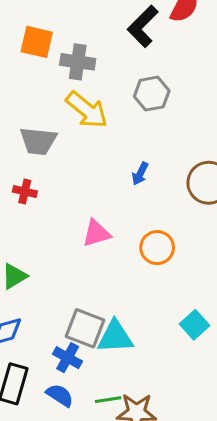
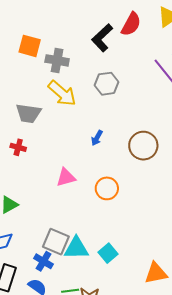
cyan square: (194, 325) -> (108, 253), moved

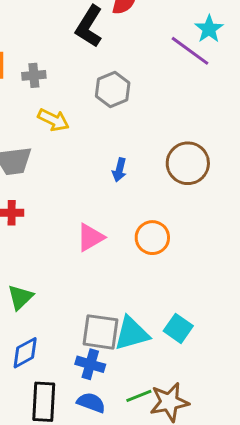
gray cross: (57, 60) -> (34, 75), size x0.7
yellow arrow: (62, 93) -> (53, 120), size x0.7

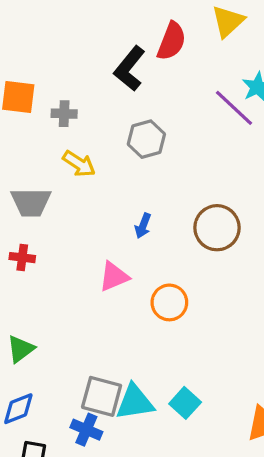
pink triangle: (90, 237) -> (114, 277), moved

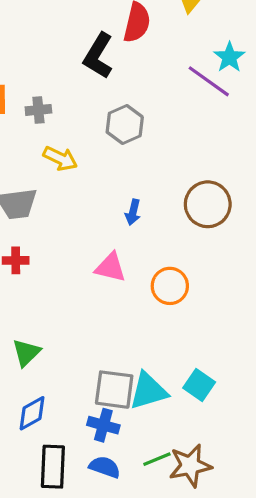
pink triangle: (114, 277) -> (110, 267), turned 44

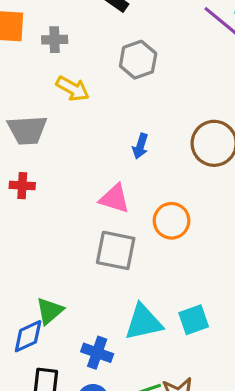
green triangle: (26, 353) -> (50, 311), moved
cyan square: (199, 385) -> (194, 320), turned 32
gray square: (114, 390) -> (116, 250), moved

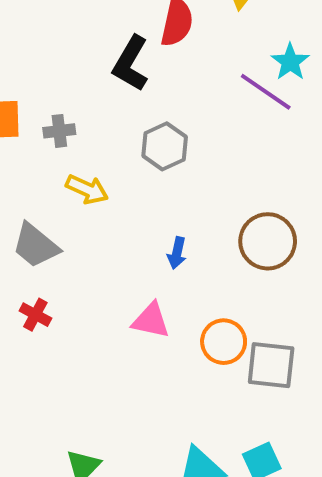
gray trapezoid: (27, 130) -> (35, 246), turned 48
red cross: (22, 186) -> (35, 315), turned 30
gray square: (116, 250) -> (271, 365), moved

